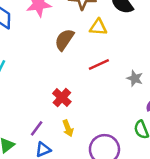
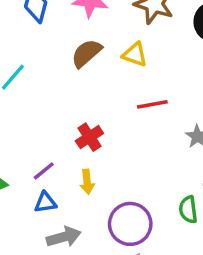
yellow triangle: (98, 27) -> (135, 55), moved
brown semicircle: (64, 40) -> (86, 53), moved

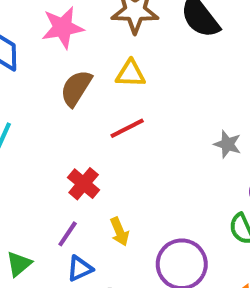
red line: (152, 104) -> (127, 128), moved
red cross: (89, 137) -> (84, 184), moved

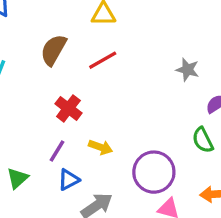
brown semicircle: (76, 88) -> (53, 50), moved
yellow arrow: (120, 232) -> (100, 147), turned -45

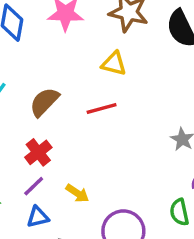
brown semicircle: (53, 50) -> (44, 102), moved
red cross: (68, 108) -> (38, 152), moved

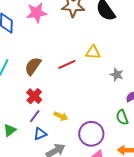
yellow triangle: (114, 64) -> (93, 52), moved

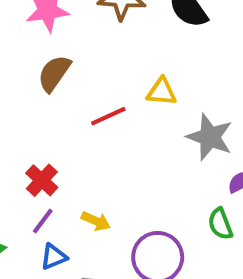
brown semicircle: (33, 66) -> (54, 73), moved
gray star: (117, 75) -> (210, 137), size x1.6

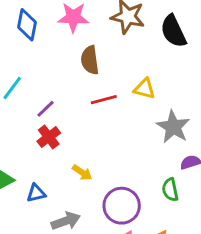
brown semicircle: (54, 73) -> (90, 60), moved, turned -52
purple line: (43, 221) -> (46, 109), moved
blue triangle: (54, 257) -> (36, 193), moved

